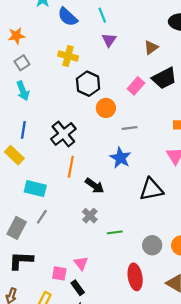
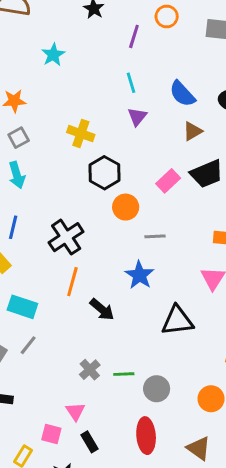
blue semicircle: (68, 17) -> (182, 94), moved
gray cross: (90, 216) -> (90, 370), moved
gray circle: (152, 245) -> (157, 389), moved
pink square: (59, 273) -> (51, 434), moved
black rectangle: (78, 288) -> (90, 442), moved

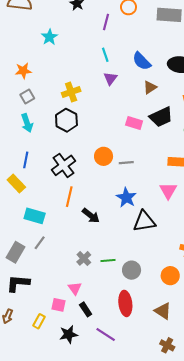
yellow cross: (81, 134) -> (71, 92), turned -36
black hexagon: (104, 173) -> (66, 120), moved
pink rectangle: (168, 181) -> (134, 123), turned 63
orange circle: (126, 207) -> (104, 156), moved
blue star: (140, 275) -> (126, 198), moved

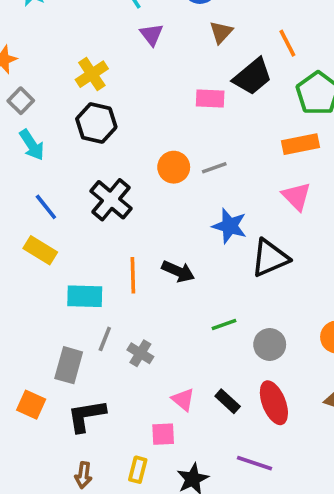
blue line: (26, 160) -> (46, 207), turned -35
orange line: (69, 197) -> (133, 275), moved
gray cross: (84, 258) -> (140, 353), moved
green line: (108, 261) -> (224, 325), moved
black rectangle: (86, 309) -> (228, 401), moved

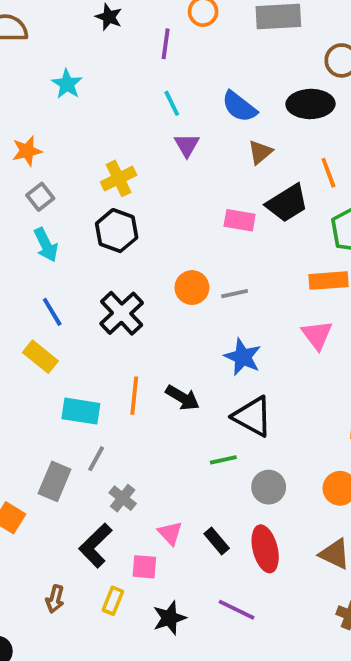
black triangle: (270, 258) -> (253, 416), moved, turned 45
gray cross: (140, 353) -> (123, 498), moved
black L-shape: (86, 416) -> (95, 545), moved, turned -42

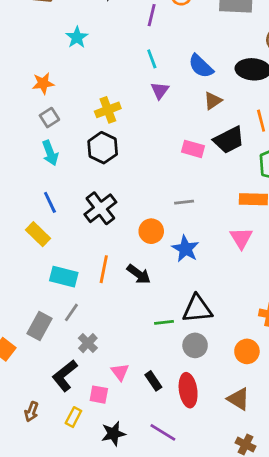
orange circle: (192, 288) -> (151, 231), moved
black triangle: (253, 416) -> (197, 309), moved, turned -40

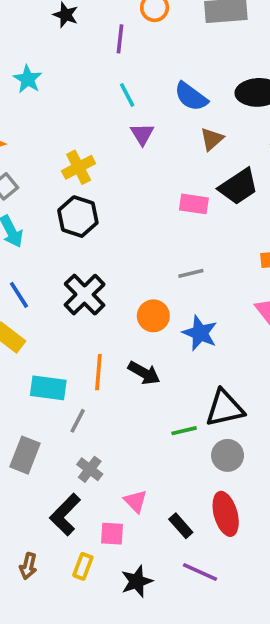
gray line: (71, 312) -> (78, 421), moved
black rectangle: (153, 381) -> (181, 526), moved

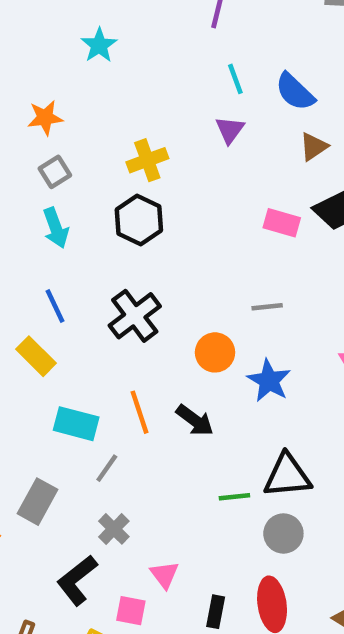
cyan line: (127, 95) -> (235, 79), moved
orange line: (98, 372) -> (140, 412), turned -30
black rectangle: (181, 526) -> (216, 612), turned 45

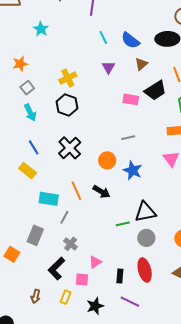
purple triangle: (230, 130) -> (108, 67), moved
pink triangle: (164, 575) -> (95, 262), turned 40

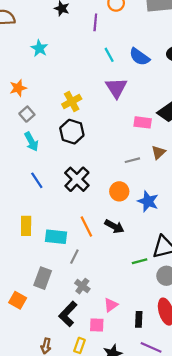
brown triangle: (141, 64) -> (158, 152), moved
purple triangle: (108, 67) -> (116, 88), size x1.5
gray line: (128, 138) -> (132, 160), moved
yellow rectangle: (28, 171) -> (26, 226), moved, turned 54

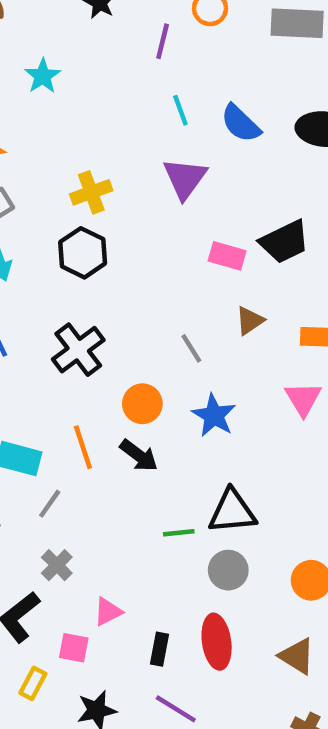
gray line: (132, 160) -> (191, 348), moved, turned 64
orange circle: (119, 191) -> (142, 404), moved

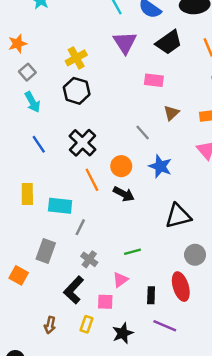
black trapezoid: (285, 242) -> (169, 42), moved
orange line: (83, 447) -> (92, 180), moved
green line: (179, 533) -> (133, 252), moved
gray circle: (228, 570) -> (195, 255), moved

